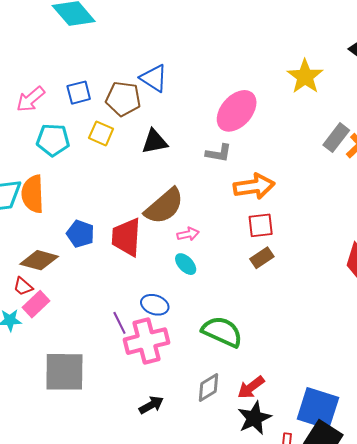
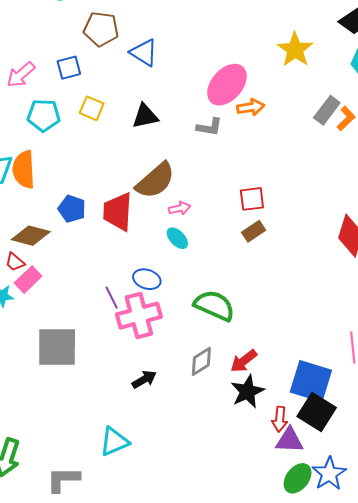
brown pentagon: (123, 99) -> (101, 29), moved
orange arrow: (254, 186) -> (251, 107), moved, size x0.7

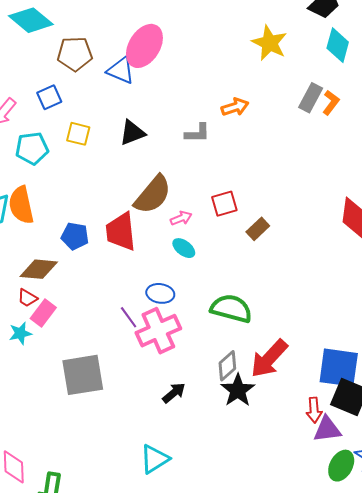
pink ellipse: (227, 85) -> (144, 46), moved
red square: (252, 199) -> (224, 204), moved
red arrow: (244, 361) -> (269, 358), size x1.5
black star: (247, 392) -> (238, 390), moved

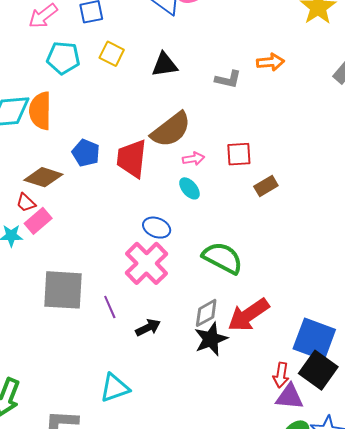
purple line: (129, 317) -> (110, 307), moved
pink cross: (158, 331) -> (147, 263), turned -33

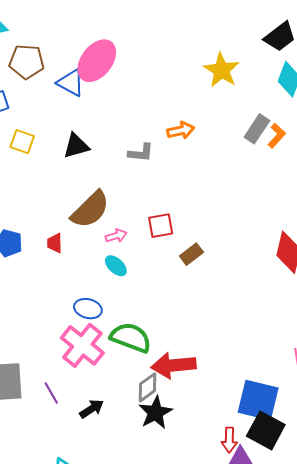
red trapezoid: (132, 158) -> (55, 243), size x0.5
green semicircle: (222, 258) -> (131, 337), moved
red arrow: (248, 315) -> (174, 365), moved, turned 36

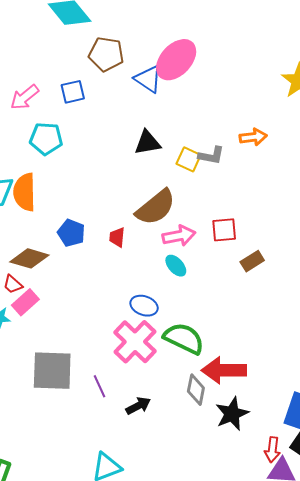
yellow square: (22, 142) -> (189, 159), moved
pink arrow: (116, 236) -> (179, 236), size x1.5
gray diamond: (148, 387) -> (196, 390), turned -48
black star: (155, 413) -> (232, 414), moved

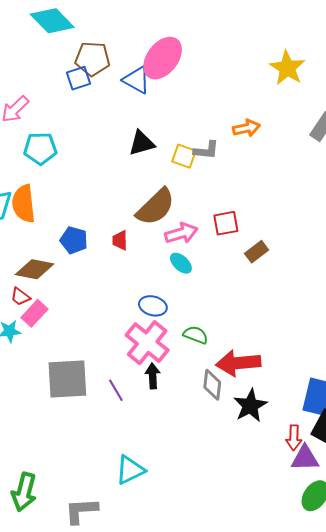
blue square: (73, 92) -> (79, 78), moved
green semicircle: (184, 338) -> (196, 335), size x0.6
black arrow: (138, 406) -> (153, 376), moved, turned -60

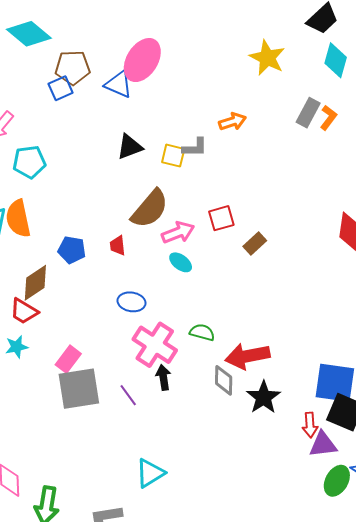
brown diamond: (35, 269) -> (35, 283), turned -39
red trapezoid: (20, 297) -> (24, 311), size x1.4
blue ellipse: (153, 306) -> (132, 302), moved
pink rectangle: (34, 313) -> (68, 359), moved

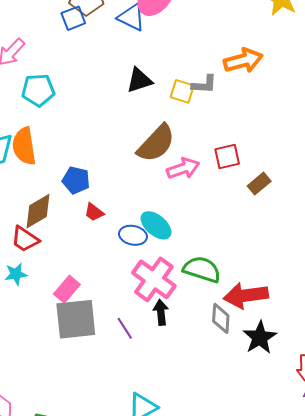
orange arrow: (233, 122) -> (243, 60), size x1.4
red trapezoid: (118, 246) -> (94, 212), moved, turned -50
cyan ellipse: (181, 262) -> (156, 225), moved, size x1.4
green semicircle: (202, 332) -> (202, 269), size x1.5

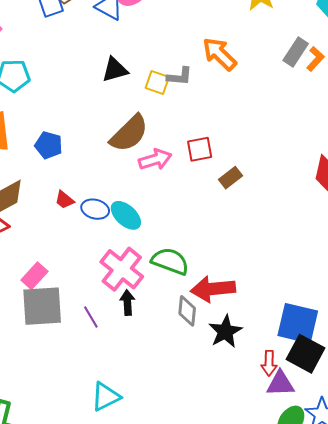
orange arrow: (243, 60) -> (219, 54), turned -123
blue pentagon: (76, 180) -> (49, 145), moved
blue ellipse: (133, 235) -> (95, 209), moved

